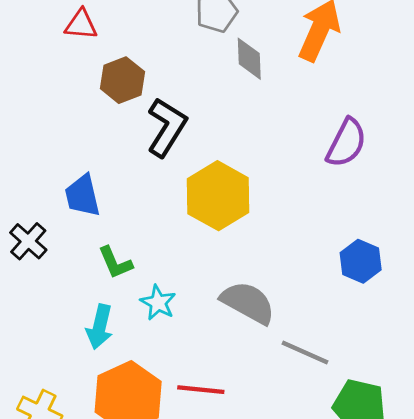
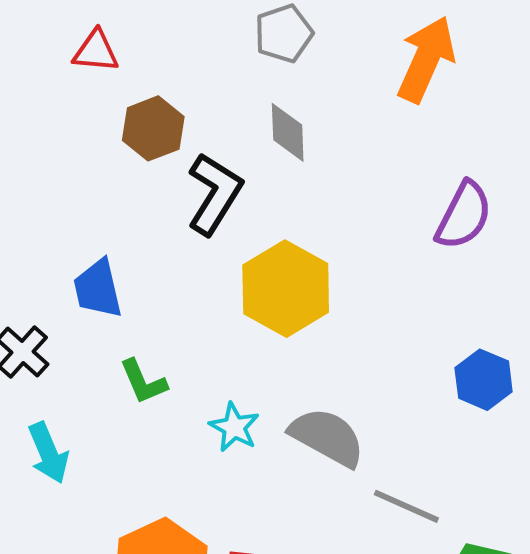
gray diamond: (249, 59) -> (288, 132), moved
cyan star: (158, 303) -> (234, 427), moved
cyan arrow: (100, 327) -> (48, 453), moved, turned -36

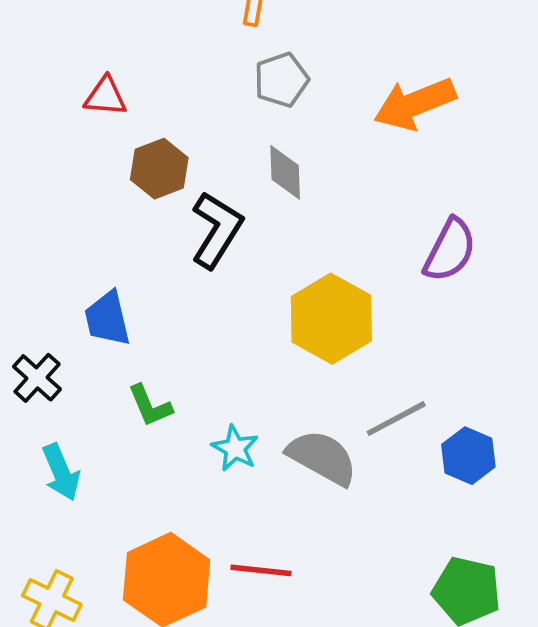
orange arrow: (426, 59) -> (415, 104), turned -136
yellow hexagon: (286, 289) -> (331, 319), moved
blue hexagon: (484, 380) -> (468, 456), moved
gray line: (406, 506) -> (396, 419), moved, turned -52

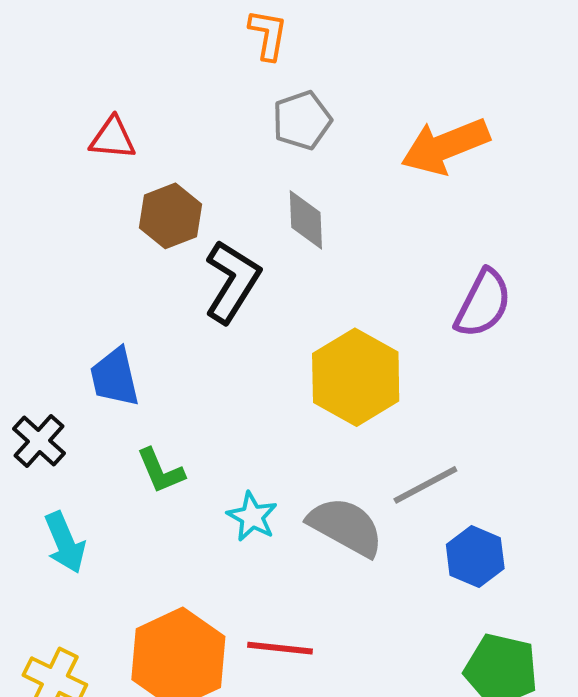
blue hexagon: (468, 456) -> (475, 556), moved

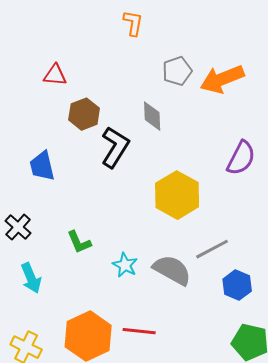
gray pentagon: (302, 120) -> (177, 71), moved
blue trapezoid: (115, 377) -> (42, 166), moved

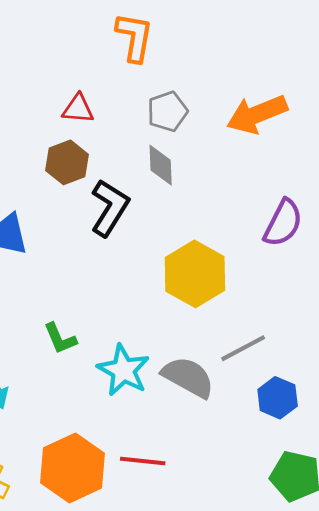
orange L-shape: (133, 23) -> (134, 37), size x1.4
gray pentagon: (177, 71) -> (167, 111), moved
red triangle: (55, 75) -> (78, 109), moved
cyan star: (125, 265) -> (123, 370), size x1.5

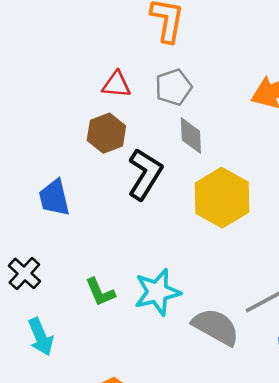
gray pentagon: (167, 111) -> (173, 87), moved
yellow hexagon: (195, 274) -> (222, 198), moved
cyan star: (123, 370) -> (157, 292), moved, turned 30

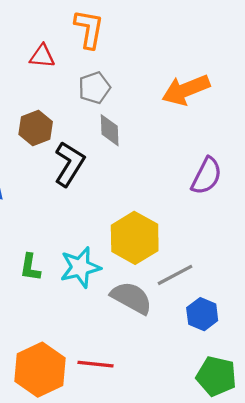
red triangle: (116, 85) -> (42, 56), moved
yellow hexagon: (222, 198) -> (135, 238), moved
green L-shape: (100, 292) -> (30, 267), turned 32

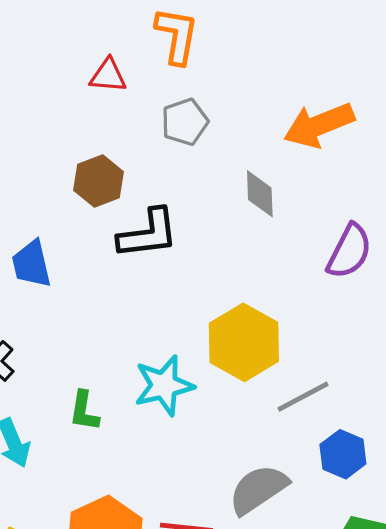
gray diamond: (110, 130) -> (260, 194), moved
black L-shape: (69, 164) -> (148, 234), turned 51
green L-shape: (30, 267) -> (84, 411), moved
gray semicircle: (131, 298) -> (258, 489), moved, turned -63

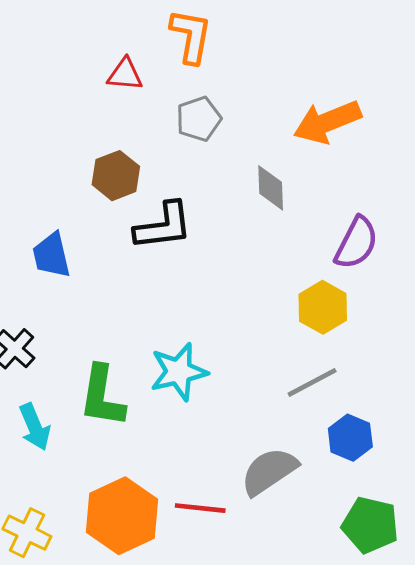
yellow hexagon: (244, 342) -> (323, 307), moved, size x0.7
green L-shape: (84, 411) -> (102, 396), size x1.6

